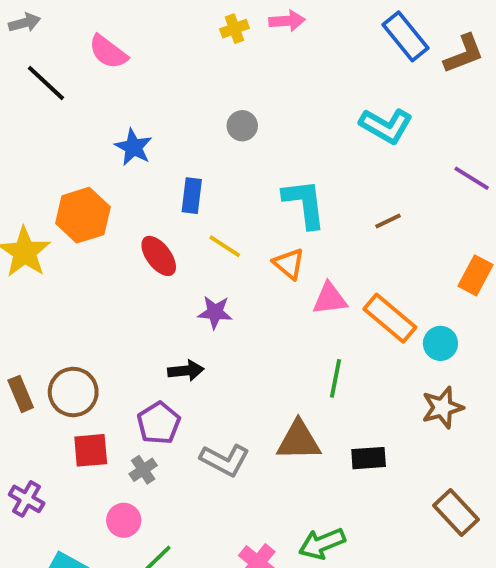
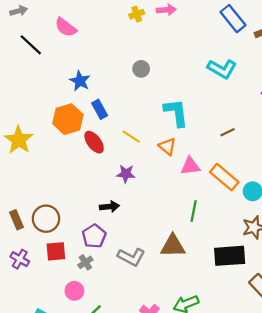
blue rectangle: (192, 196) -> (100, 109), moved, turned -36
orange hexagon: (83, 215) -> (68, 119), moved
brown line: (388, 221) -> (227, 132), moved
black rectangle: (369, 458) -> (230, 256), moved, size x1.6
purple cross: (27, 499) -> (20, 259), moved

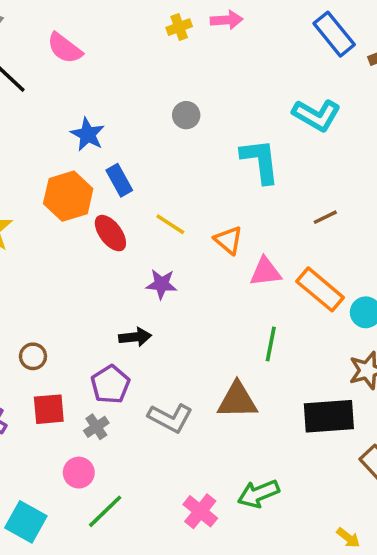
cyan L-shape: (176, 113) -> (260, 161), moved
brown circle: (46, 219) -> (33, 356), size x0.6

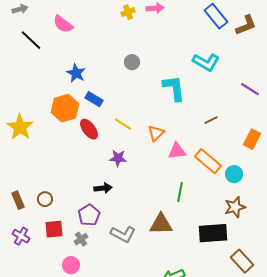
blue rectangle: (119, 180) -> (94, 99), turned -30
orange triangle: (228, 240) -> (156, 133), turned 36

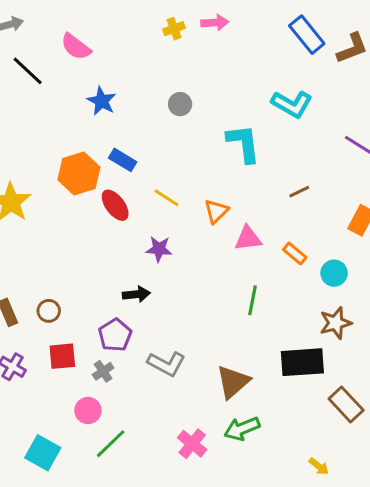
blue star: (76, 73) -> (102, 101), moved
orange rectangle: (208, 161) -> (295, 254), size x0.6
brown triangle: (161, 224) -> (233, 382), moved, turned -40

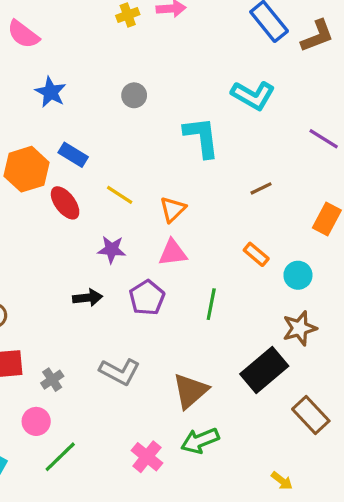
pink triangle: (248, 238) -> (173, 253), moved
purple pentagon: (115, 335) -> (147, 298), moved
black rectangle: (302, 362) -> (264, 370), turned -36

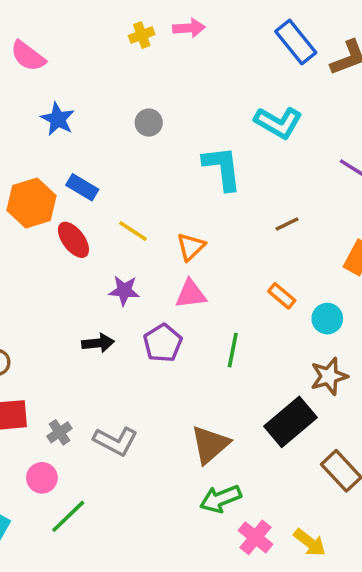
gray L-shape: (120, 372) -> (115, 441), moved
pink cross: (147, 457) -> (255, 537), moved
yellow arrow: (282, 481) -> (310, 543), size x1.4

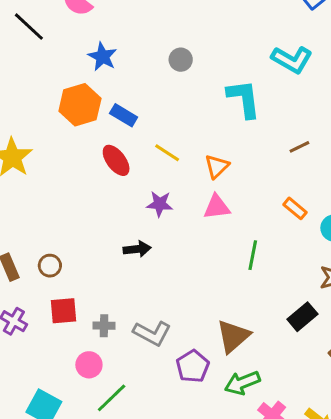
orange hexagon: (31, 203) -> (80, 105), moved
purple pentagon: (163, 343) -> (193, 366), moved
black rectangle: (290, 422) -> (302, 317), size x0.7
gray cross: (59, 432) -> (104, 326), turned 35

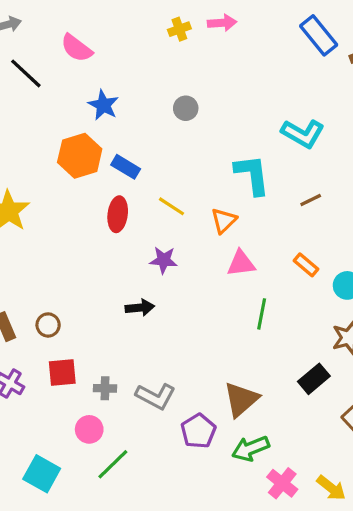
cyan L-shape: (292, 60) -> (303, 134), moved
cyan L-shape: (244, 99) -> (252, 175), moved
red ellipse: (116, 160) -> (118, 214), turned 44
pink triangle: (217, 207) -> (241, 263), moved

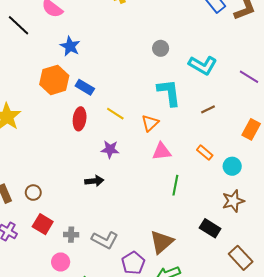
gray circle: (186, 108) -> (161, 48), moved
red square: (62, 372) -> (43, 224), turned 36
black rectangle: (314, 379) -> (210, 228), turned 72

